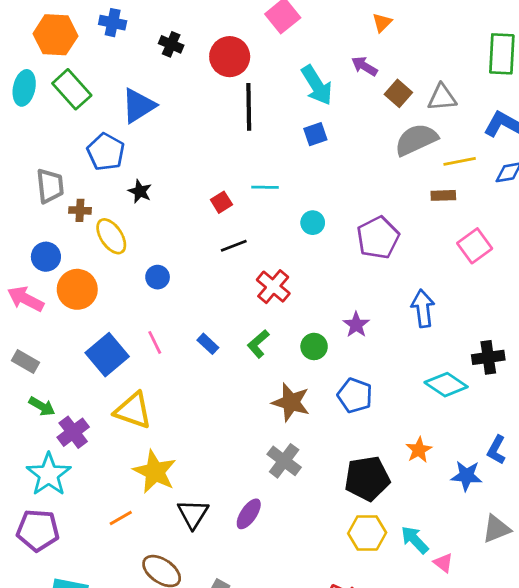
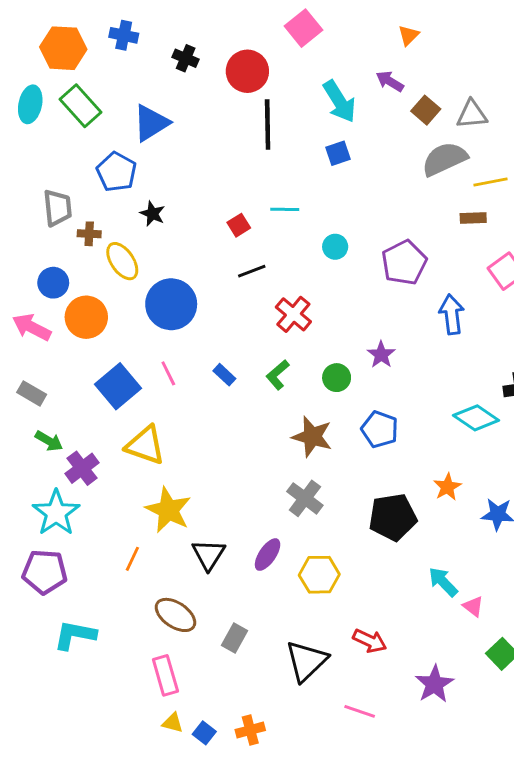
blue circle: (158, 277) -> (171, 304), size x2.0
blue arrow: (423, 308) -> (452, 314), moved
orange line: (121, 518) -> (132, 559), turned -35
yellow hexagon: (367, 533) -> (319, 575), moved

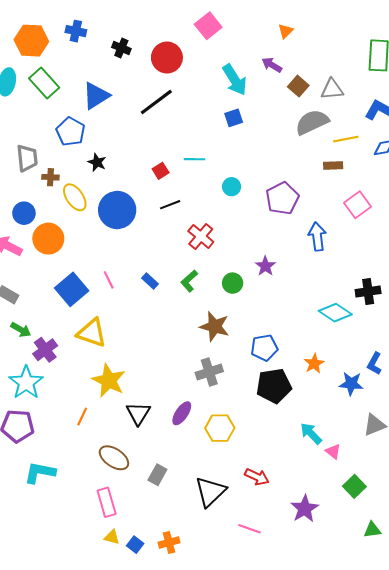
black line: (268, 124) -> (156, 102), moved, turned 54
blue circle: (171, 304) -> (117, 210), moved
blue pentagon: (380, 429) -> (264, 348), moved, turned -30
gray cross: (305, 498) -> (209, 372), turned 35

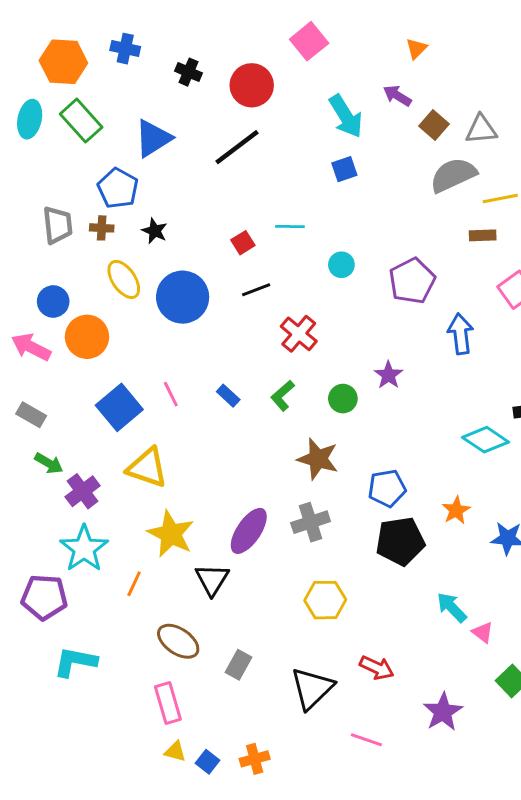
brown cross: (50, 177) -> (102, 228), moved
cyan star: (26, 383) -> (84, 549), moved
purple ellipse: (182, 413) -> (249, 531), moved, size x1.4

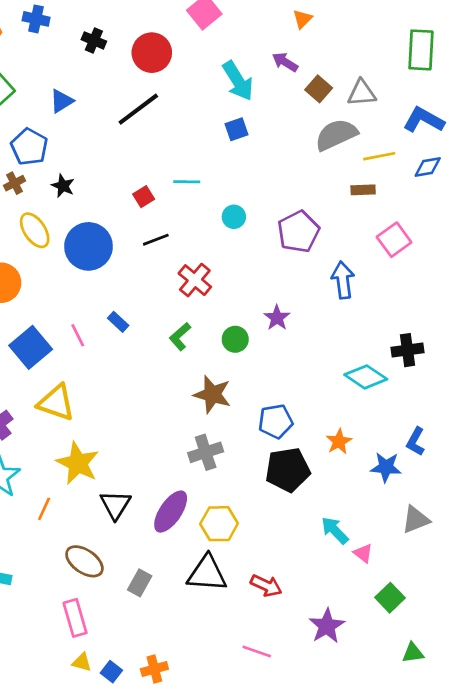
blue triangle: (153, 138) -> (62, 101), size x0.7
brown cross: (102, 228) -> (14, 183), turned -30
blue rectangle: (228, 396) -> (118, 322), moved
purple ellipse: (249, 531) -> (171, 512), moved
black triangle: (312, 688) -> (207, 573), moved, turned 48

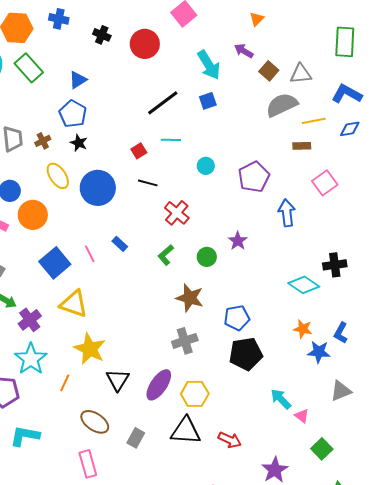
black line: (138, 109) -> (163, 103), moved
blue pentagon: (29, 147) -> (73, 114), moved
black line: (156, 240) -> (148, 183), turned 36
orange star: (339, 442) -> (303, 329), moved, turned -30

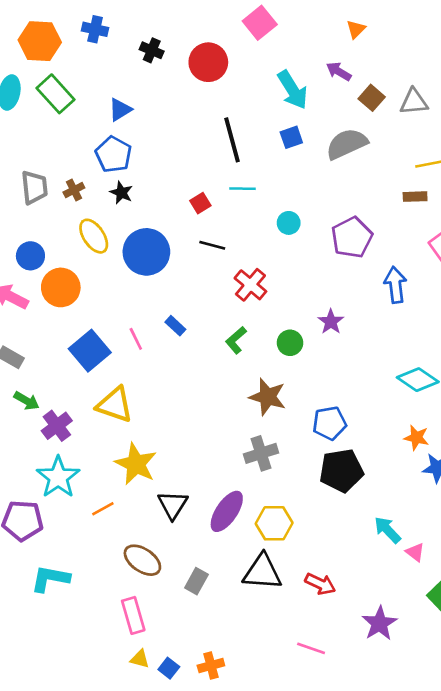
black line: (163, 103) -> (232, 140), turned -68
gray semicircle: (282, 105) -> (347, 144), moved
orange line: (65, 383) -> (103, 509), turned 36

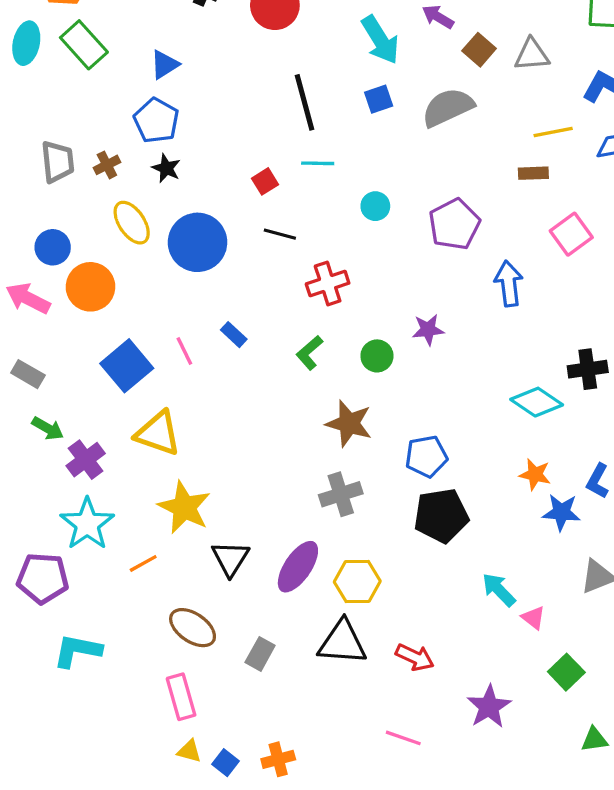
red cross: (250, 285) -> (328, 284), turned 32
purple star: (331, 322) -> (428, 330), turned 30

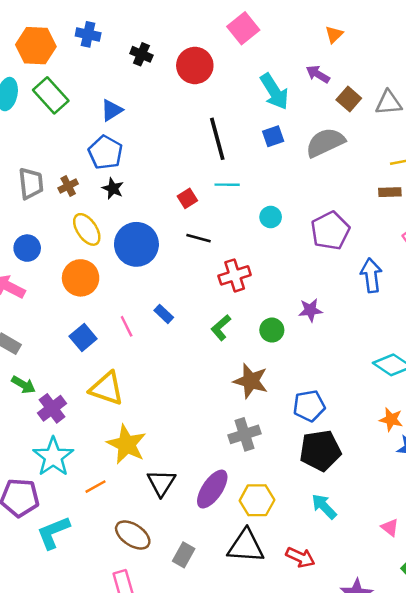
orange circle: (90, 287) -> (81, 278), moved
blue square: (127, 366) -> (83, 338), size x0.7
cyan arrow: (499, 590) -> (324, 506), moved
cyan L-shape: (77, 651) -> (53, 533), moved, turned -33

